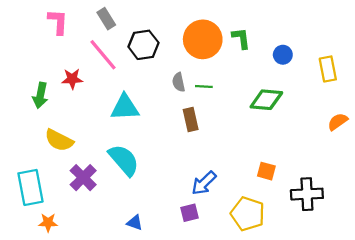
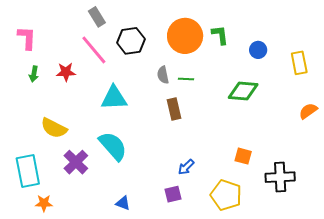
pink L-shape: (58, 22) -> (27, 38), moved
green arrow: (40, 95) -> (34, 74), moved, size x0.7
blue arrow: (204, 183) -> (186, 167), size x0.7

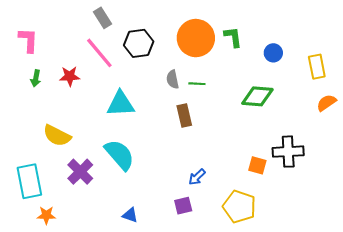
orange semicircle: (308, 111) -> (326, 103), moved
black cross: (280, 177) -> (288, 152), moved

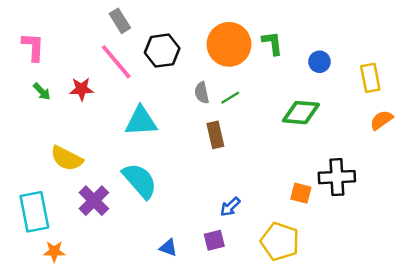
green arrow: (36, 78) -> (42, 91), turned -56
green line: (197, 84) -> (230, 98), turned -35
blue triangle: (130, 215) -> (168, 248), moved

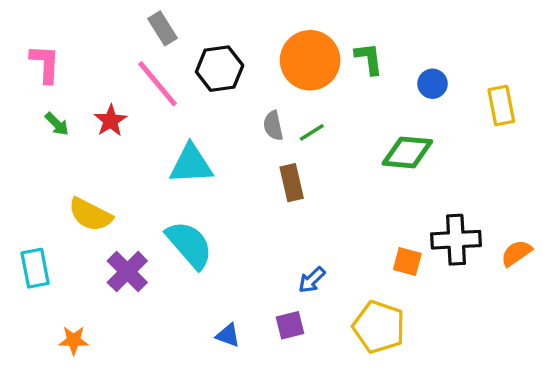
red star: (81, 89) -> (111, 121), turned -30
orange semicircle: (381, 120) -> (516, 253), moved
cyan rectangle: (34, 212) -> (35, 268), moved, size x0.7

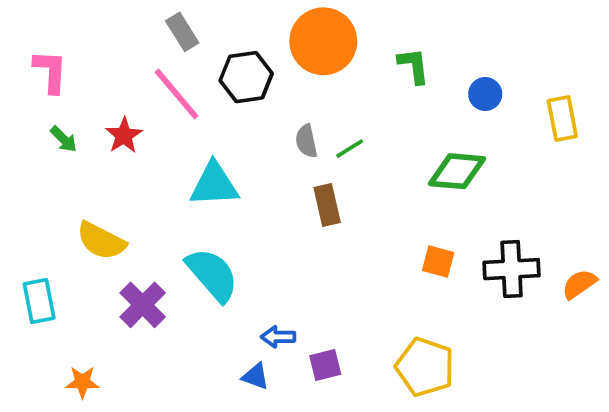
orange circle: (310, 60) -> (323, 41), moved
orange square: (407, 261) -> (438, 262), moved
blue arrow: (312, 280) -> (278, 337), moved, turned 44

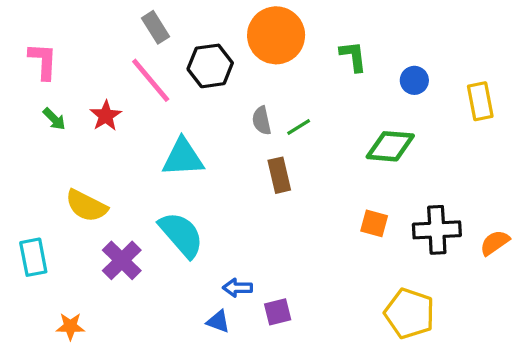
yellow pentagon: (425, 367) -> (409, 313), moved

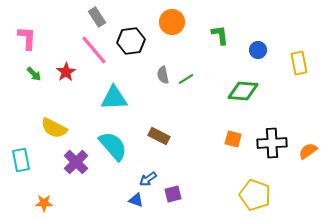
orange circle: (276, 35) -> (172, 22), size x0.7
brown rectangle: (279, 175) -> (159, 136), moved, turned -50
blue arrow: (237, 288) -> (148, 179), turned -36

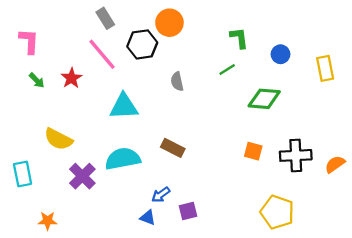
orange circle: (172, 22) -> (169, 23), moved
green line: (186, 79) -> (227, 69), moved
cyan semicircle: (113, 146) -> (123, 159), turned -60

